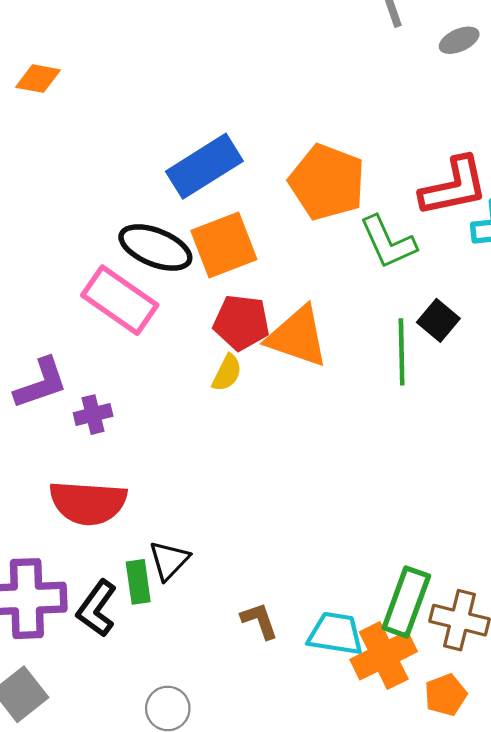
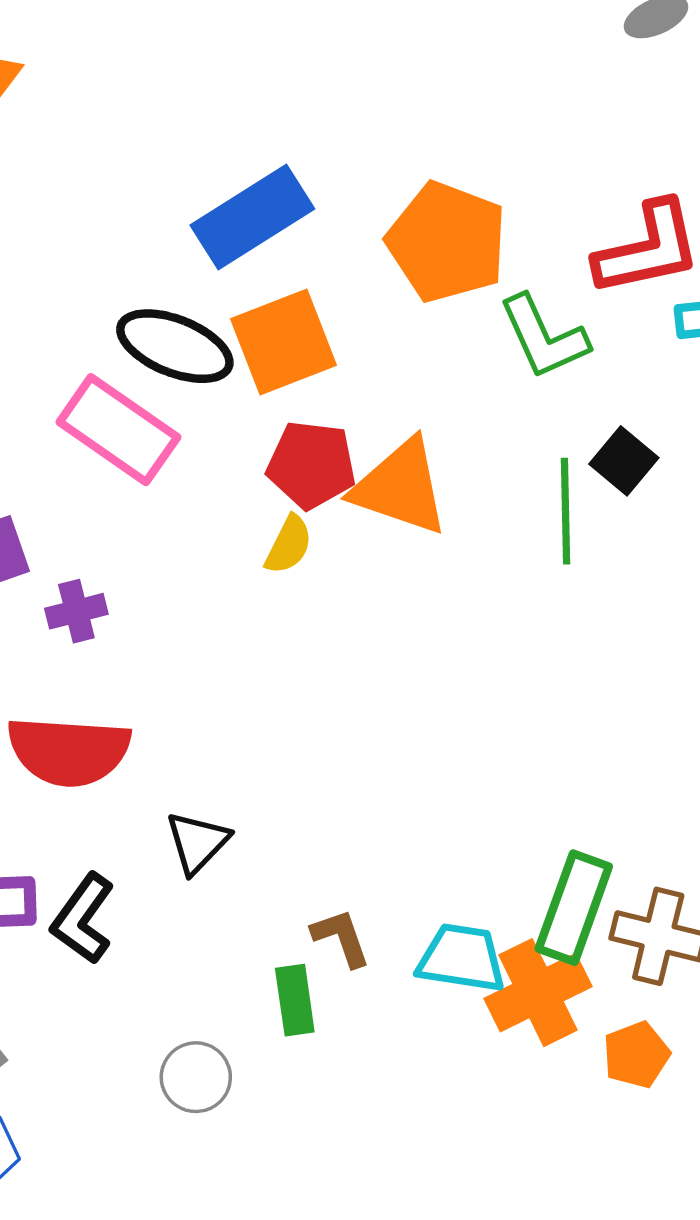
green rectangle: (138, 582) -> (295, 1000), moved

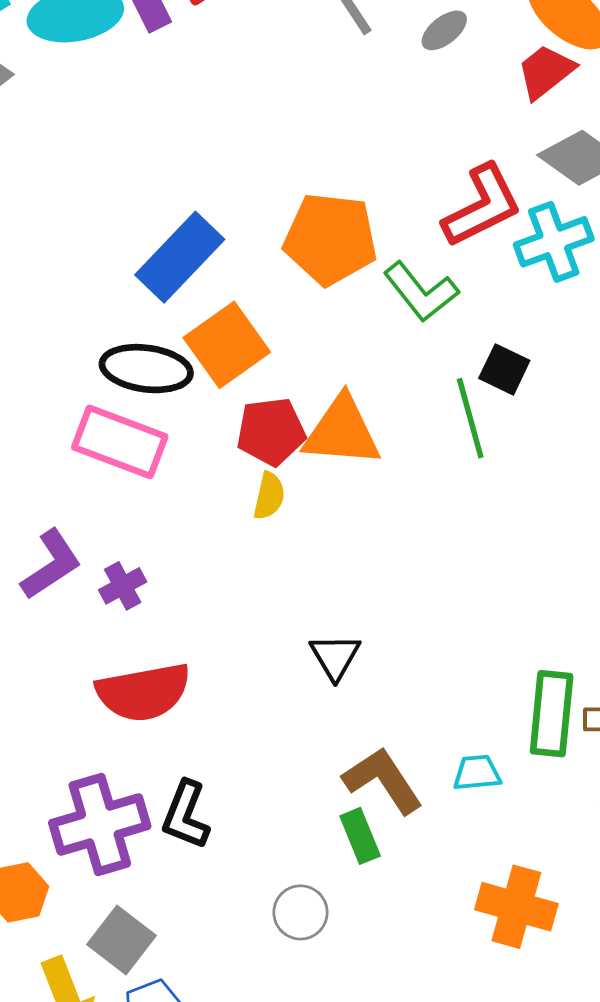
black triangle: (197, 842) -> (335, 657), moved
brown L-shape: (341, 938) -> (383, 780), size x1.6
cyan trapezoid: (461, 958) -> (477, 773), size x0.7
orange cross: (538, 993) -> (516, 907), moved, turned -34

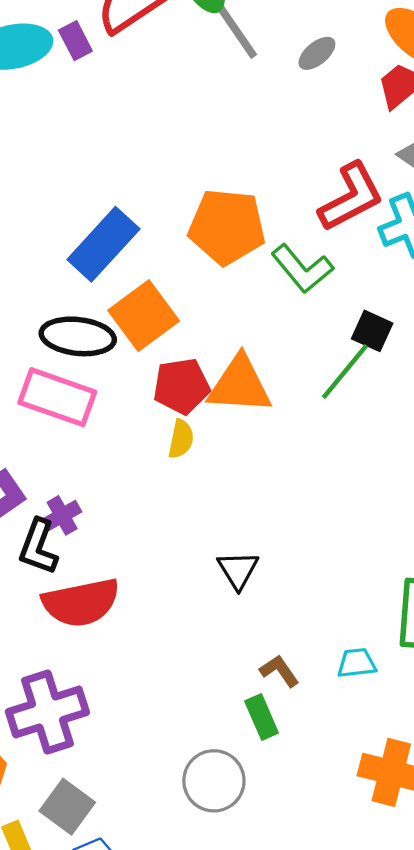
green line: (470, 418) -> (345, 372), turned 56
brown L-shape: (383, 780) -> (279, 671), size x0.6
black L-shape: (186, 815) -> (38, 547), moved
gray circle: (300, 912) -> (214, 781), size x1.4

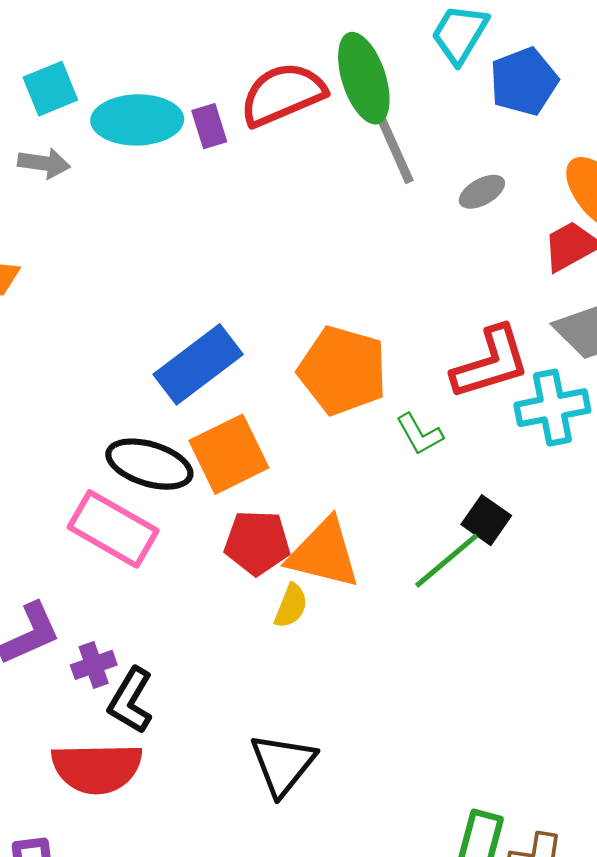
green L-shape: (302, 269) -> (420, 434), size x0.7
yellow semicircle: (181, 439) -> (291, 606), moved
black L-shape: (38, 547) -> (131, 701), moved
black triangle: (238, 570) -> (283, 764), size x1.4

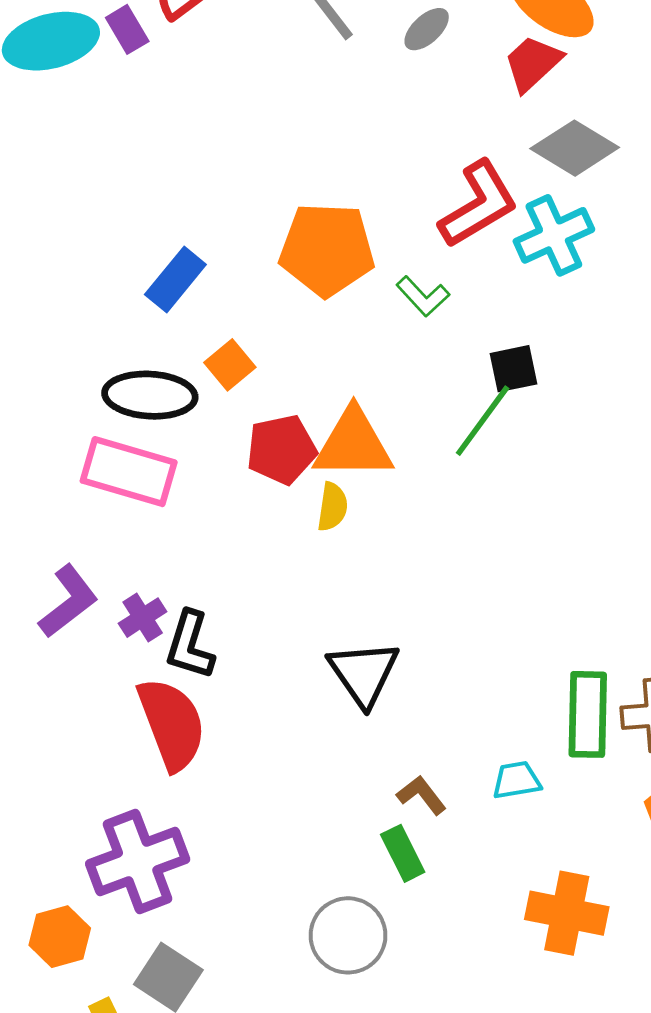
blue rectangle: (198, 364) -> (175, 279), size x0.7
orange square: (229, 454) -> (230, 365), size x0.6
black square: (486, 520) -> (513, 369), turned -33
red semicircle: (97, 768) -> (172, 724), turned -96

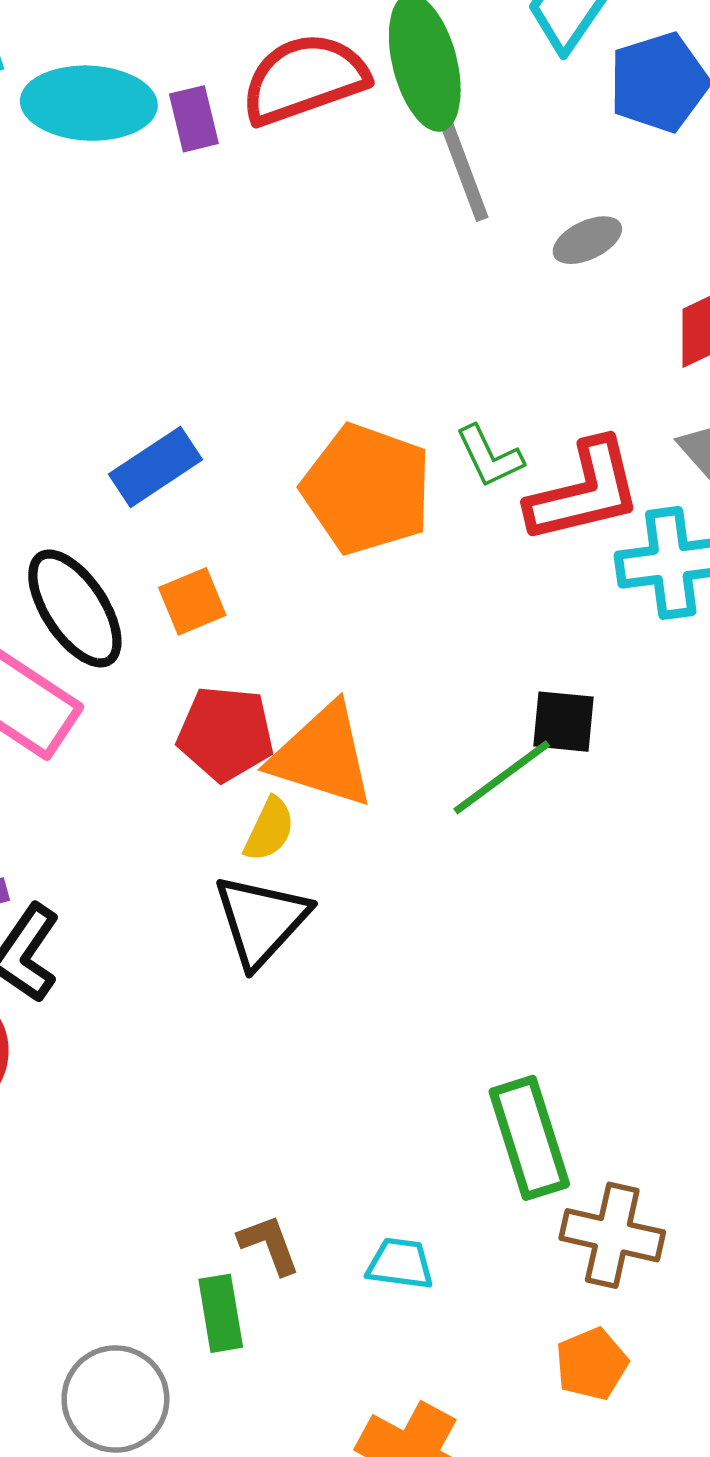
green L-shape: (423, 296) -> (489, 456), moved
black ellipse: (150, 395) -> (75, 608), turned 36
black triangle: (364, 673) -> (261, 920), moved
green rectangle: (588, 714) -> (529, 1138), moved, turned -36

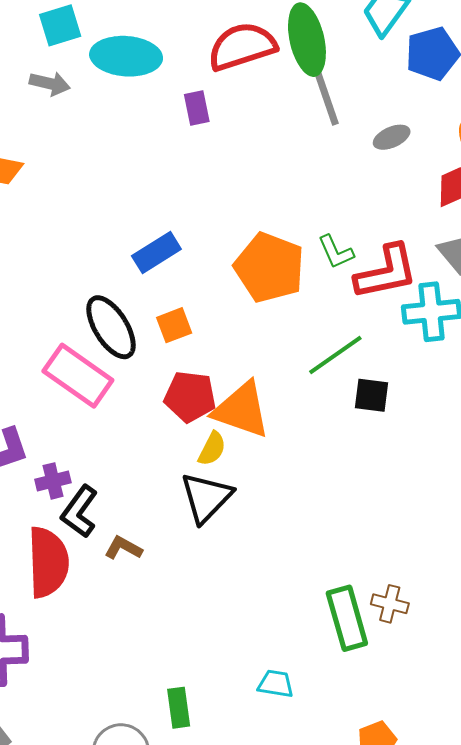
purple rectangle: (194, 119) -> (197, 108), moved
green line: (502, 777) -> (335, 355), moved
brown cross: (612, 1235) -> (390, 604), moved, size x0.7
brown L-shape: (269, 1245) -> (123, 548), moved, turned -42

